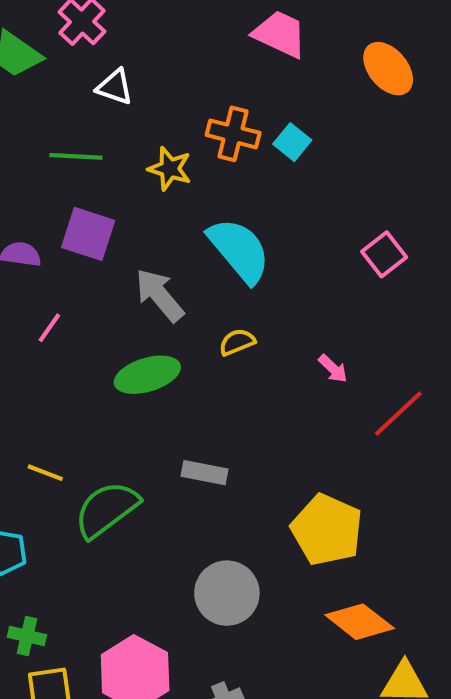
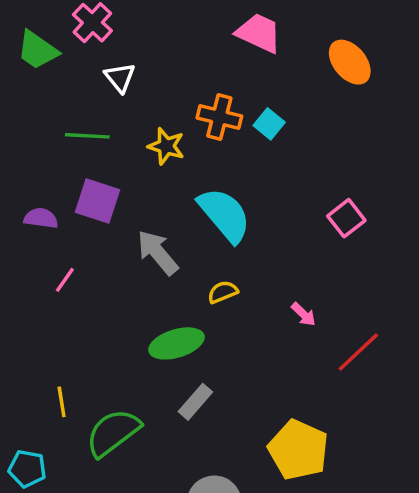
white triangle: (115, 87) -> (120, 78), turned 32
green ellipse: (147, 375) -> (176, 343), moved
yellow line: (45, 473) -> (62, 402), turned 60
gray rectangle: (204, 473) -> (195, 402), turned -60

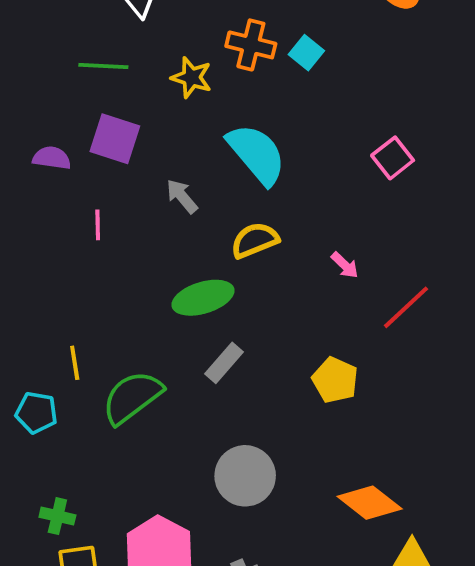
gray arrow: (158, 253) -> (182, 196), size x0.7
pink line: (65, 280) -> (98, 225), moved, turned -36
yellow semicircle: (223, 292) -> (255, 240), size x1.4
yellow pentagon: (298, 450) -> (335, 380), moved, size x0.7
cyan pentagon: (27, 469) -> (36, 413), moved

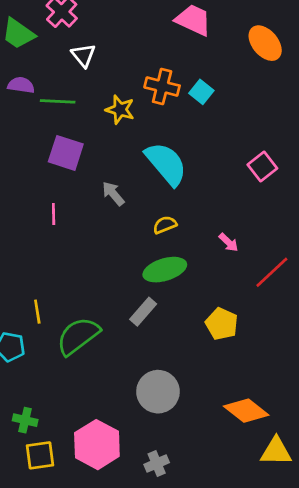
purple semicircle: (52, 158) -> (21, 85), moved
yellow semicircle: (255, 240) -> (165, 225), size x0.7
green ellipse: (203, 298) -> (165, 270), moved

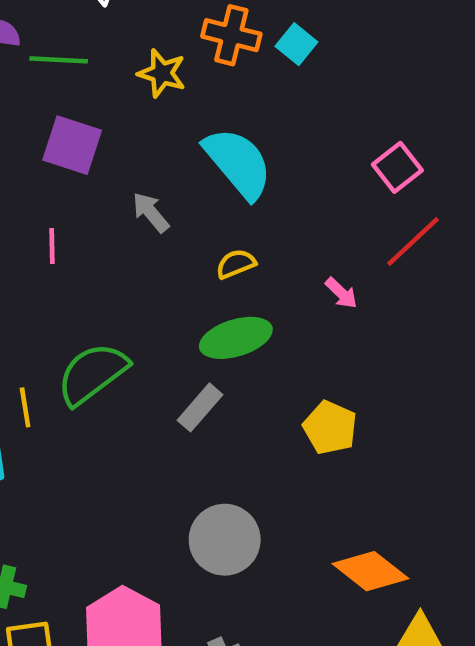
red line: (272, 272) -> (413, 241), moved
green semicircle: (78, 336) -> (92, 374), moved

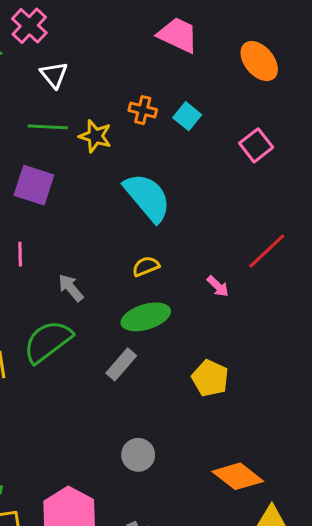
orange cross: (231, 35) -> (143, 110), size x0.7
green line: (59, 60) -> (48, 127), moved
pink square: (397, 167) -> (256, 145), moved
gray arrow: (151, 212) -> (71, 288), moved
gray circle: (225, 540) -> (138, 455), size x0.7

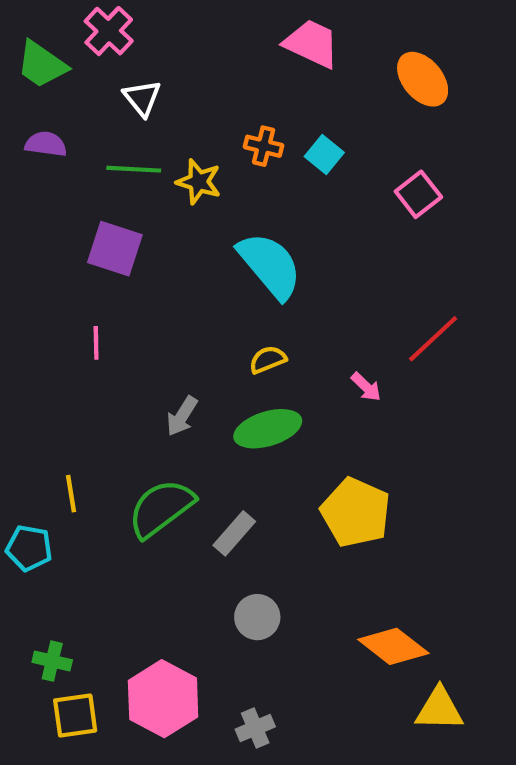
gray arrow: (71, 288) -> (182, 416), moved, turned -108
green semicircle: (48, 341) -> (161, 508), moved
gray rectangle: (121, 364) -> (234, 533), moved
yellow pentagon: (210, 378) -> (356, 512), size x1.4

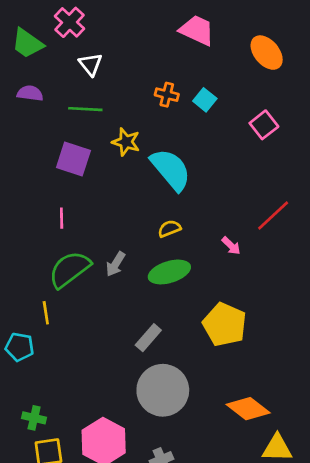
yellow star: (199, 182) -> (126, 142), moved
green semicircle: (161, 508) -> (69, 269), moved
gray circle: (257, 617) -> (163, 390), size x1.8

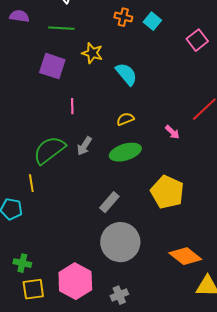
cyan semicircle: (171, 170) -> (126, 74), size x0.7
pink line: (62, 218) -> (72, 106), moved

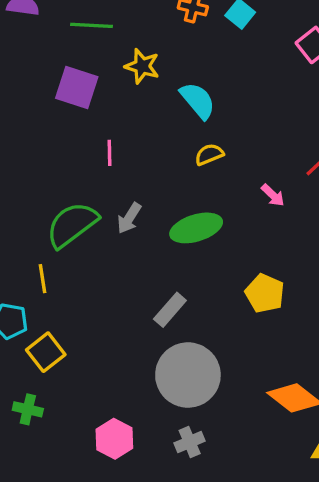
yellow semicircle: (125, 119) -> (209, 154), moved
yellow pentagon: (167, 192) -> (265, 293), size x0.7
pink hexagon: (75, 281) -> (114, 439), size x0.7
yellow square: (33, 289) -> (46, 352), moved, turned -30
gray cross: (119, 295) -> (190, 442), moved

